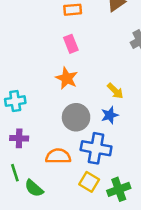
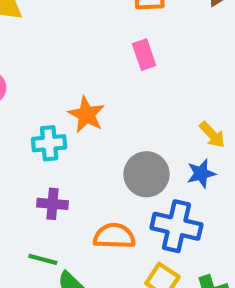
orange star: (67, 78) -> (86, 115), moved
green line: (15, 173) -> (43, 259), turned -60

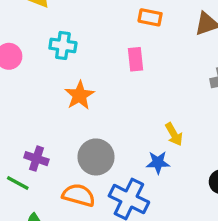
cyan cross: (49, 143) -> (63, 45), moved
gray circle: (147, 174) -> (96, 157), moved
green line: (43, 259) -> (18, 183), moved

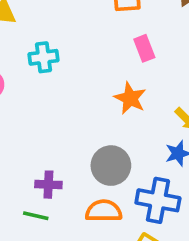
pink rectangle: (136, 59) -> (144, 48), moved
orange star: (79, 95) -> (130, 98), moved

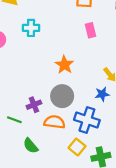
orange star: (130, 98) -> (64, 65), moved
purple cross: (48, 185) -> (34, 105), moved, turned -32

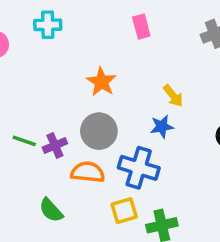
green line: (14, 120) -> (24, 141), moved
yellow square: (77, 147) -> (124, 211), turned 35

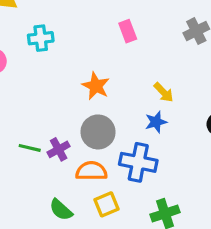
yellow square: (124, 211) -> (107, 204), moved

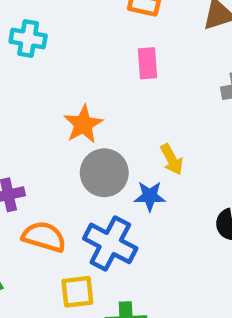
gray circle: (98, 132) -> (104, 173), moved
yellow square: (107, 204) -> (77, 292), moved

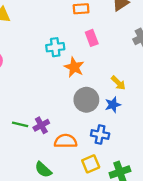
cyan cross: (28, 39) -> (55, 47), moved
orange star: (83, 124) -> (74, 67), moved
blue cross: (110, 243) -> (100, 135), size x0.7

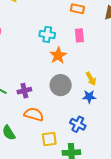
blue star: (113, 105) -> (89, 97), moved
purple cross: (41, 125) -> (24, 91), moved
blue cross: (100, 135) -> (78, 124), moved

